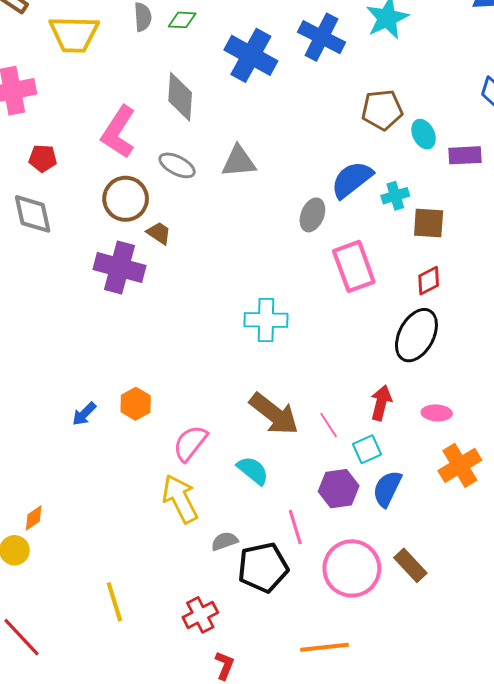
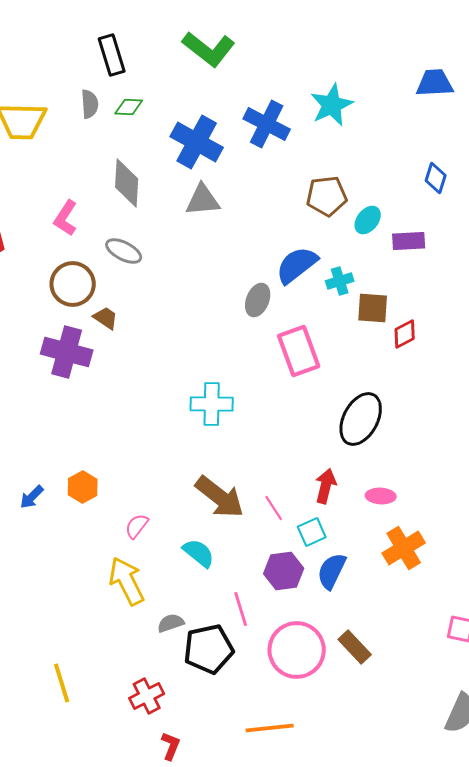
pink L-shape: (118, 132) -> (66, 218), size x0.7
cyan ellipse: (424, 134) -> (368, 220), turned 64
gray triangle: (239, 161) -> (203, 200), moved
red diamond: (429, 281) -> (405, 334), moved
pink semicircle: (190, 443) -> (137, 526), size x0.7

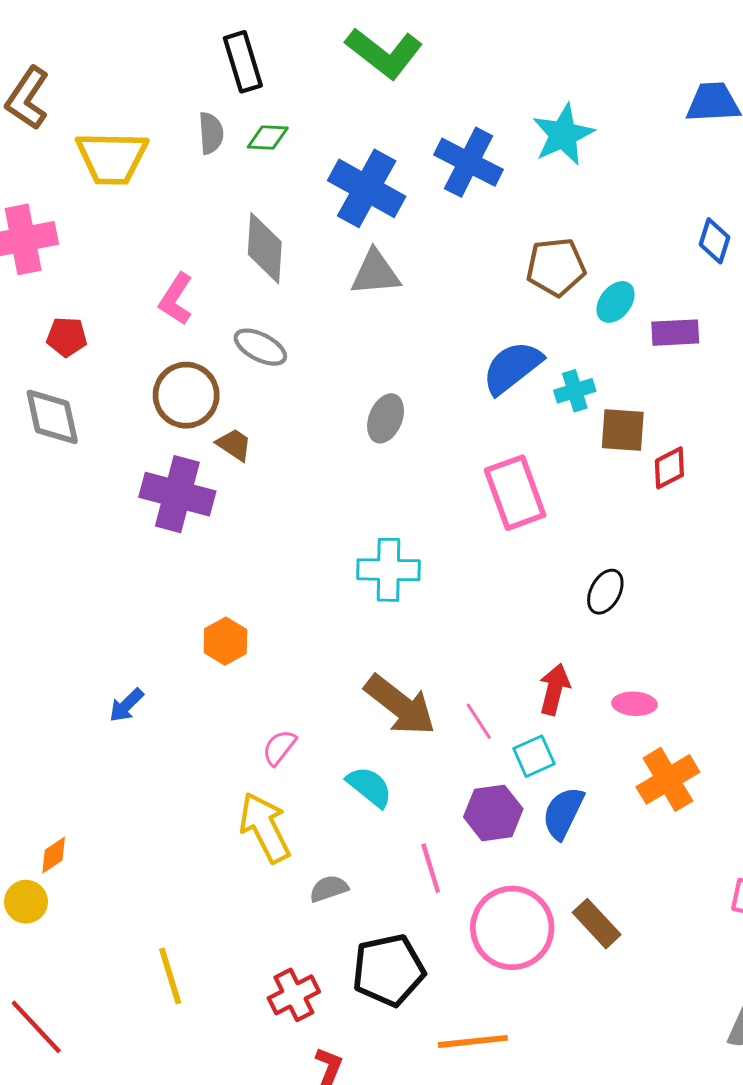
gray ellipse: (258, 300) -> (386, 418), moved
black ellipse: (361, 419) -> (605, 592), size x0.6
orange hexagon: (83, 487) -> (225, 641), moved
black pentagon: (209, 649) -> (388, 970), moved

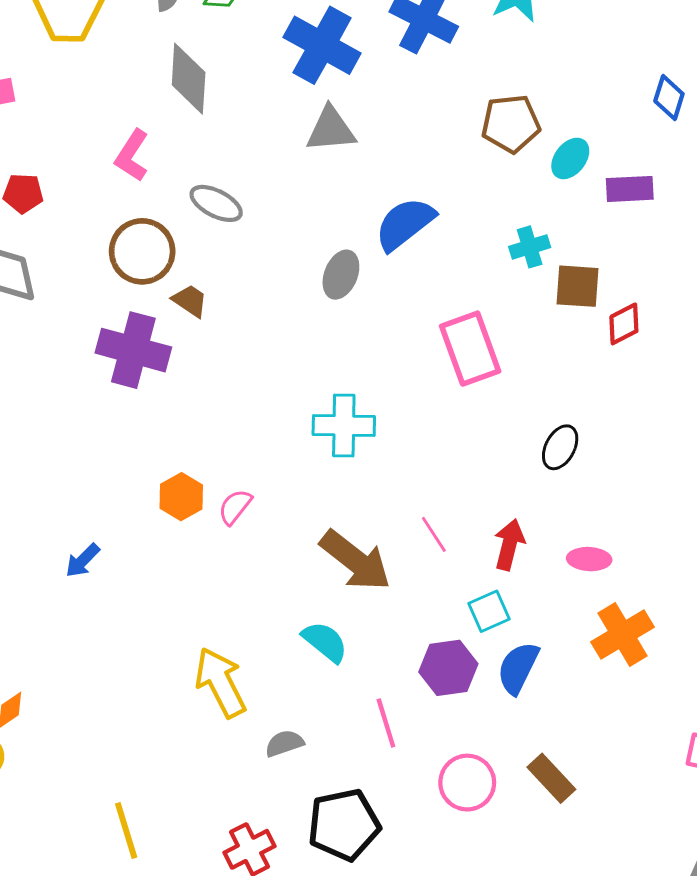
gray diamond: (265, 248) -> (189, 79), moved
blue semicircle: (512, 367) -> (405, 224), moved
pink line: (479, 721) -> (434, 534), moved
pink semicircle: (279, 747) -> (235, 507), moved
pink circle: (512, 928) -> (467, 783), size x0.7

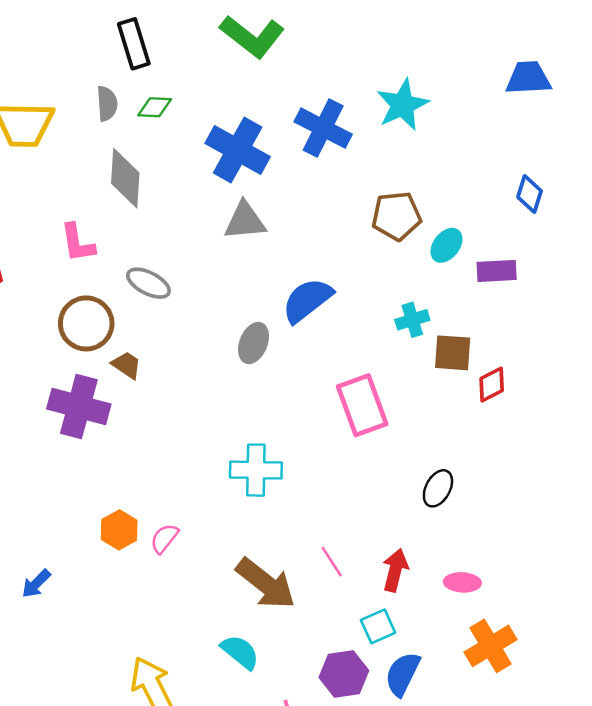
pink L-shape: (132, 156) -> (78, 243), turned -42

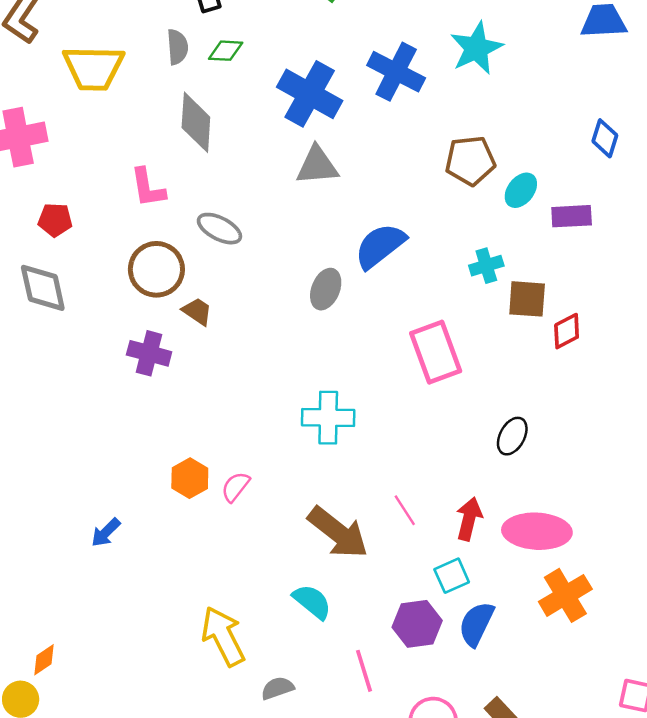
purple cross: (79, 407) -> (149, 353), size x0.7
pink ellipse: (462, 582) -> (537, 531), size x1.8

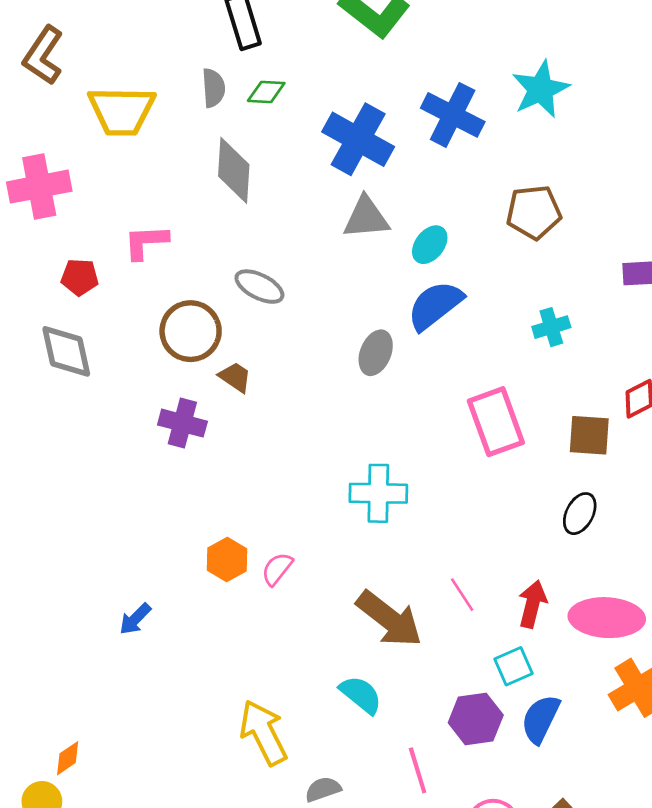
pink L-shape: (148, 188) -> (146, 242), moved, turned 96
cyan ellipse: (521, 190) -> (430, 245), moved
brown square: (527, 299) -> (589, 435), moved

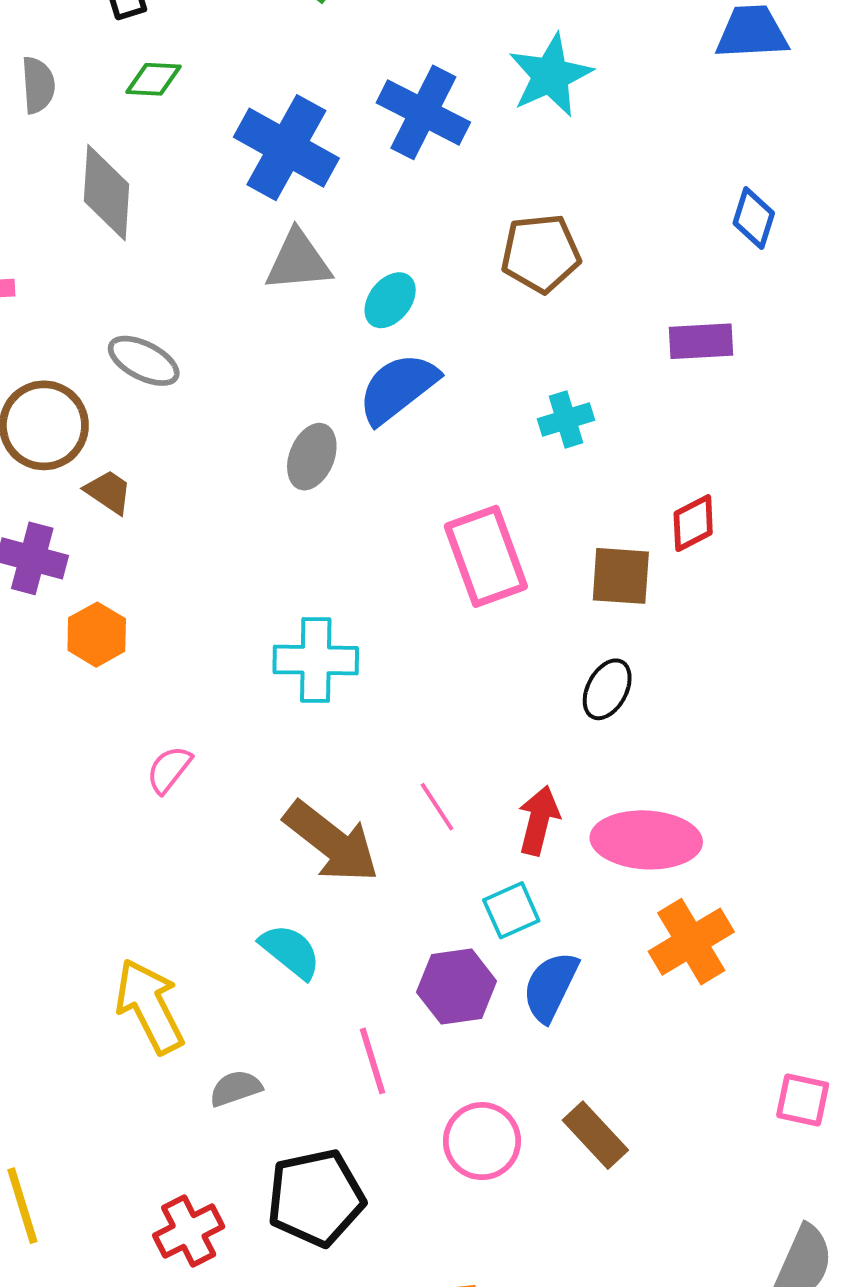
gray semicircle: (214, 88) -> (38, 85), moved
orange hexagon: (227, 559) -> (97, 635), moved

